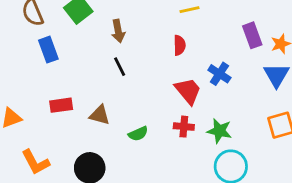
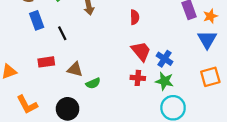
black line: (120, 67) -> (62, 33), moved
blue cross: (219, 74) -> (164, 59), moved
green semicircle: (138, 134) -> (93, 83), moved

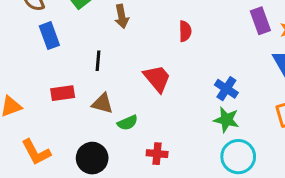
black line: (62, 33) -> (98, 61), moved, turned 32
red trapezoid: (141, 51) -> (157, 78), moved
red cross: (138, 78) -> (157, 154), moved

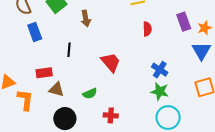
red semicircle: (185, 31) -> (147, 29), moved
brown triangle: (102, 103) -> (57, 89), moved
orange L-shape: (36, 152) -> (25, 100), moved, turned -145

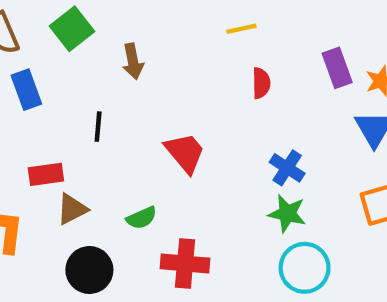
brown triangle: (57, 89) -> (72, 209), turned -42
red cross: (111, 115) -> (185, 263), size x1.5

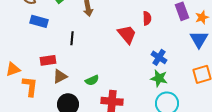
blue rectangle: (26, 90) -> (39, 21), turned -54
red trapezoid: (185, 153) -> (127, 34), moved

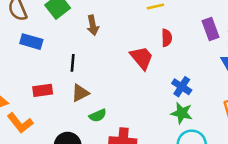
brown triangle: (60, 76) -> (80, 93), moved
orange L-shape: (30, 86) -> (20, 123), turned 135

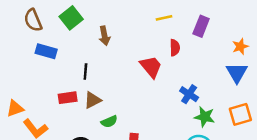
purple rectangle: (211, 29) -> (201, 26), moved, turned 42
red rectangle: (43, 90) -> (68, 98), moved
green star: (182, 113) -> (205, 117), moved

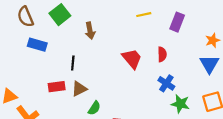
red semicircle: (175, 48) -> (162, 54), moved
green semicircle: (109, 122) -> (94, 108), turned -32

